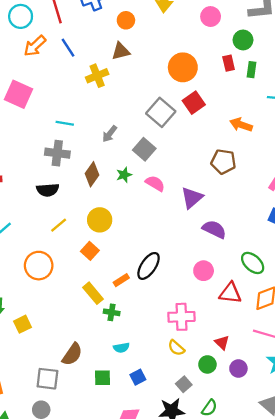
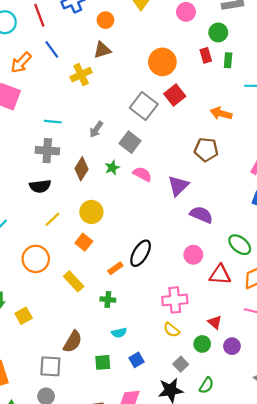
orange arrow: (35, 46) -> (21, 63), moved
yellow rectangle: (93, 293) -> (74, 281), moved

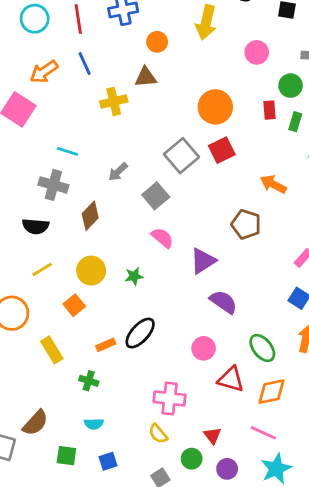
green star: (112, 168) -> (134, 276), moved

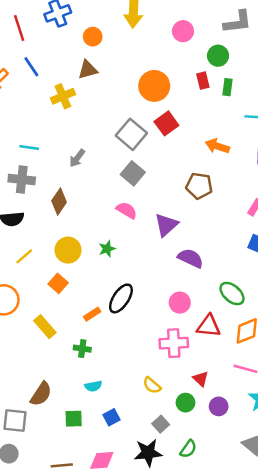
gray square: (156, 196) -> (133, 173), moved
pink cross: (170, 398) -> (174, 343), moved

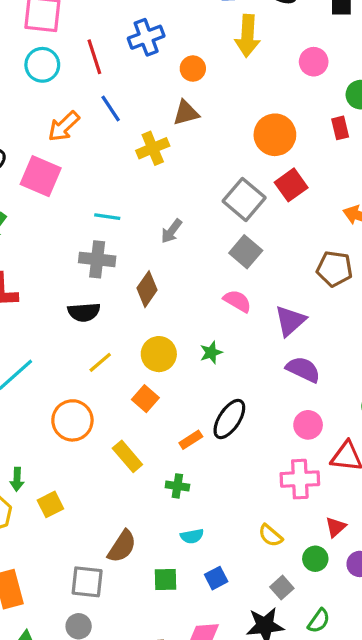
purple semicircle: (190, 258) -> (303, 369), moved
red triangle: (201, 379) -> (336, 527), turned 35

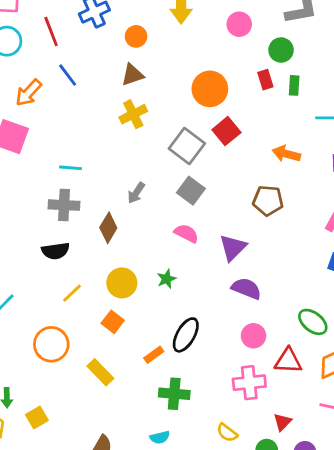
yellow cross: (153, 148) -> (133, 114), moved
gray arrow: (171, 231) -> (136, 193), moved
green cross: (177, 486) -> (174, 394), moved, size x1.5

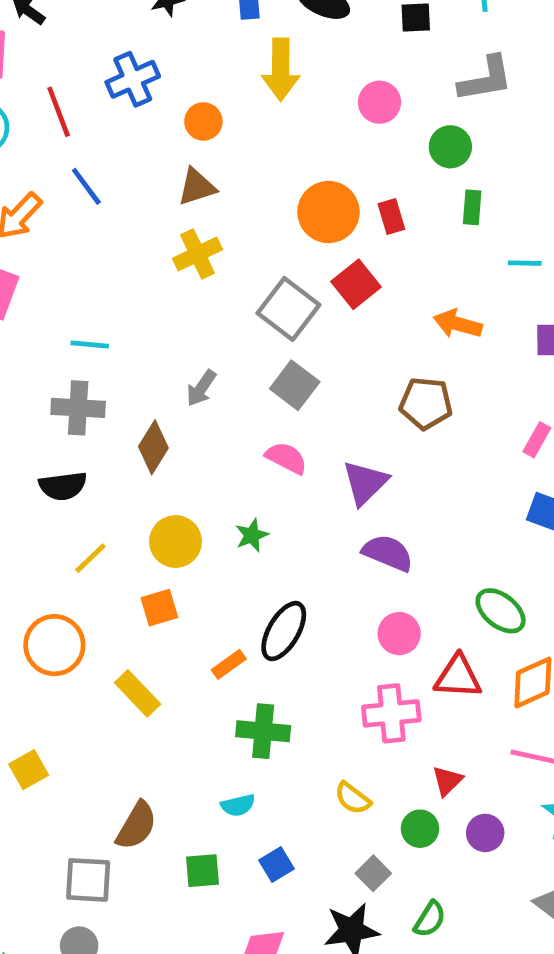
red rectangle: (265, 80) -> (391, 216), moved
orange square: (113, 322) -> (159, 608), turned 35

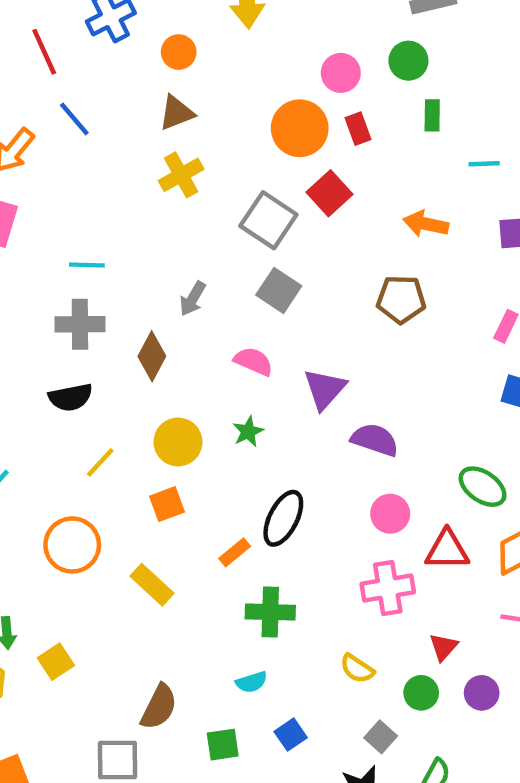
pink circle: (379, 102) -> (341, 73), moved
pink semicircle: (286, 458) -> (253, 361), moved
purple triangle: (365, 483) -> (325, 389), moved

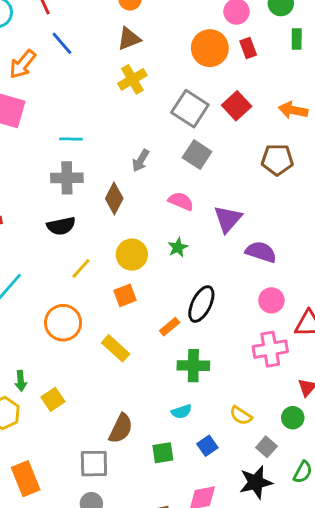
red square: (329, 193) -> (237, 106), moved
yellow semicircle: (357, 669) -> (241, 416), moved

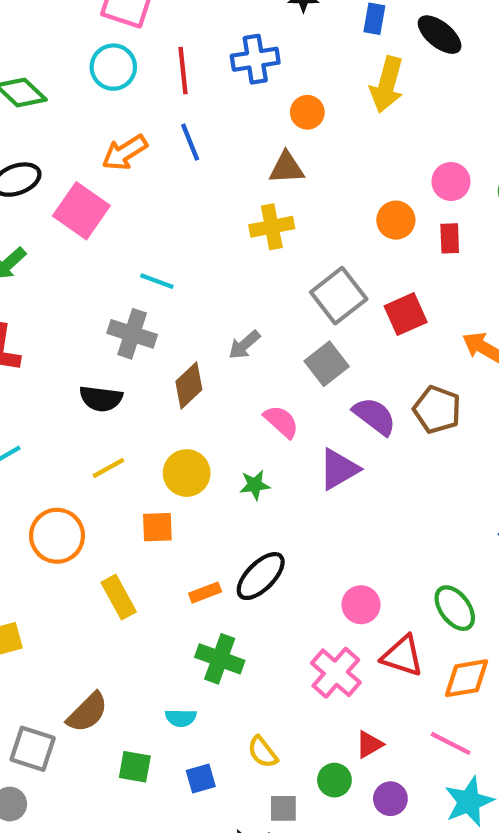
orange circle: (210, 48) -> (396, 220), size x0.7
purple semicircle: (261, 252) -> (374, 416), moved
pink cross: (270, 349) -> (336, 673), turned 32
gray square: (266, 447) -> (283, 808), turned 30

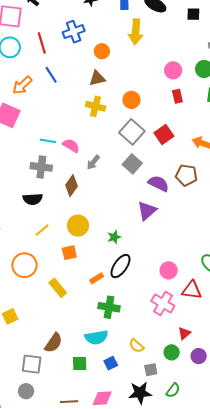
orange circle: (396, 220) -> (131, 100), moved
yellow cross: (272, 227) -> (96, 106), turned 36
pink semicircle: (281, 422) -> (71, 146), moved
green star: (255, 485) -> (114, 237), moved
cyan semicircle: (181, 718) -> (96, 337), size x1.6

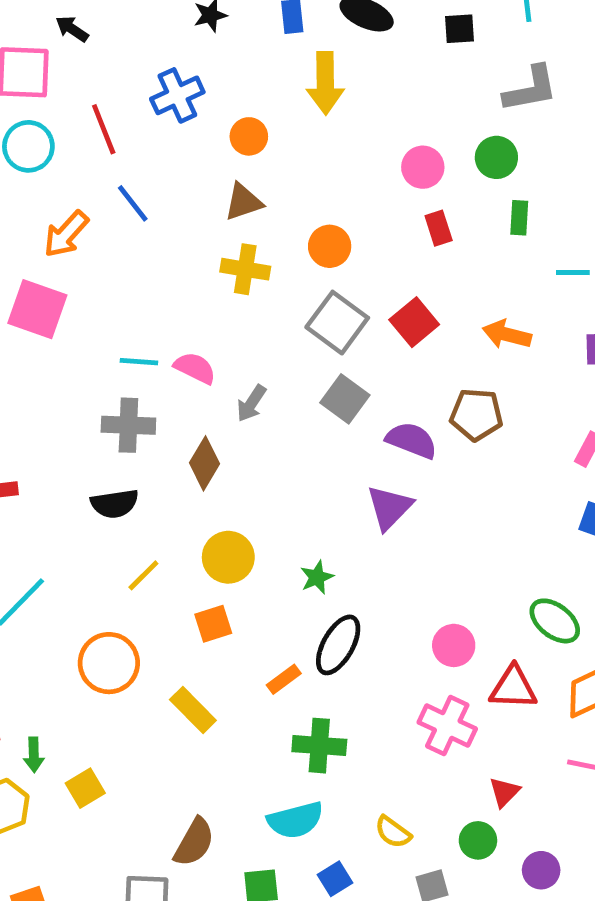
purple circle: (199, 356) -> (541, 870), moved

